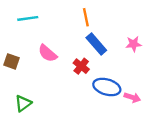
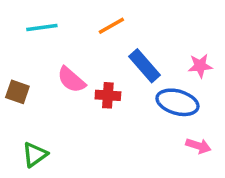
orange line: (86, 17) -> (111, 26), moved, turned 72
red cross: (81, 66) -> (108, 95), moved, turned -35
blue ellipse: (107, 87) -> (178, 102), moved

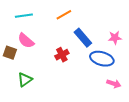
pink semicircle: (71, 80) -> (26, 41), moved
red cross: (108, 95) -> (62, 55), turned -32
green triangle: (35, 155) -> (25, 80), moved

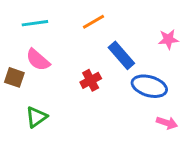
pink star: (115, 38) -> (168, 39), moved

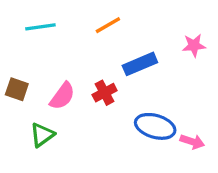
blue rectangle: (121, 55) -> (140, 64), turned -72
pink semicircle: (38, 60) -> (62, 96), moved, turned -95
blue ellipse: (149, 86) -> (155, 126), moved

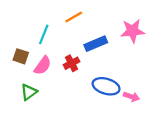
cyan line: (40, 27) -> (44, 34), moved, turned -60
pink star: (194, 45) -> (133, 31), size x1.5
brown square: (17, 89) -> (21, 56), moved

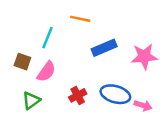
orange line: (74, 17) -> (80, 19), turned 42
pink star: (133, 31) -> (144, 57), moved
red cross: (71, 63) -> (78, 95), moved

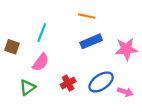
orange line: (80, 19) -> (87, 16), moved
brown square: (22, 62) -> (12, 47), moved
blue ellipse: (115, 94) -> (101, 82), turned -50

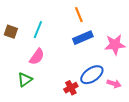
orange line: (87, 16) -> (79, 15), turned 56
brown square: (12, 47) -> (11, 32), moved
red cross: (68, 83) -> (71, 88), moved

